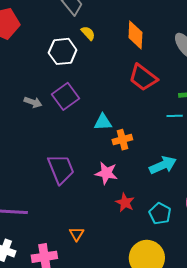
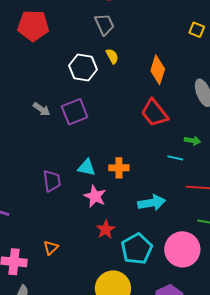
cyan triangle: (103, 122) -> (87, 167), moved
purple trapezoid: (61, 169) -> (52, 181), size x0.7
cyan pentagon: (160, 214) -> (137, 249), size x1.4

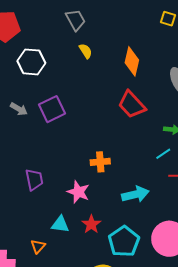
white hexagon: (83, 68) -> (31, 62), moved
cyan line: (175, 158) -> (163, 154), moved, turned -42
cyan triangle: (87, 167) -> (60, 224), moved

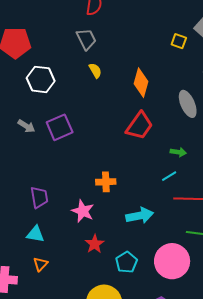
red trapezoid: (132, 105) -> (139, 126), turned -104
cyan triangle: (60, 224) -> (35, 234), moved
cyan pentagon: (124, 241) -> (126, 262), size x0.7

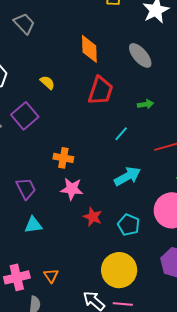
yellow semicircle: (95, 71) -> (47, 82), moved
cyan line: (169, 176) -> (121, 134), moved
orange cross: (106, 182) -> (63, 158), moved, turned 30
orange triangle: (41, 264) -> (51, 276), moved

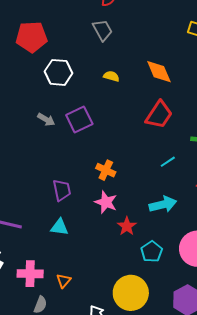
orange diamond: (89, 49) -> (159, 72), turned -36
yellow semicircle: (47, 82) -> (111, 76), moved, turned -42
red star: (93, 217) -> (127, 226), moved

